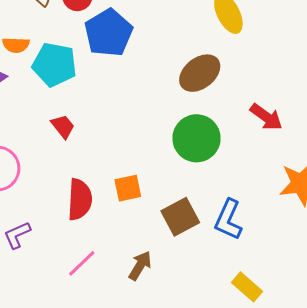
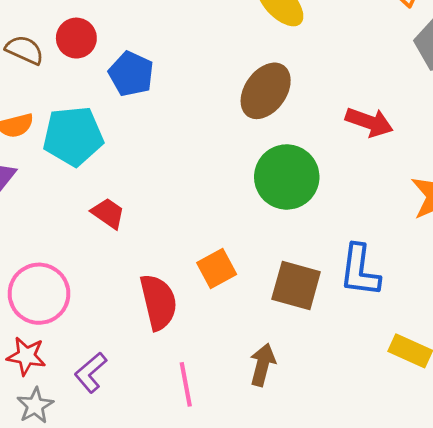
blue pentagon: (108, 33) -> (131, 74), size x0.7
brown square: (180, 217) -> (296, 285), turned -30
pink line: (82, 263) -> (186, 384), turned -40

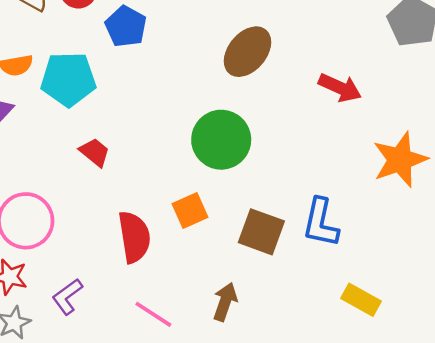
green circle: (287, 177) -> (221, 140), moved
pink line: (186, 384) -> (153, 314), turned -51

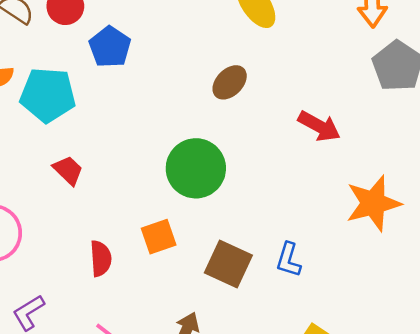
brown ellipse: (247, 52) -> (230, 82), size x0.7
blue L-shape: (321, 223) -> (289, 260), size x0.7
red semicircle: (134, 237) -> (101, 258), size x0.7

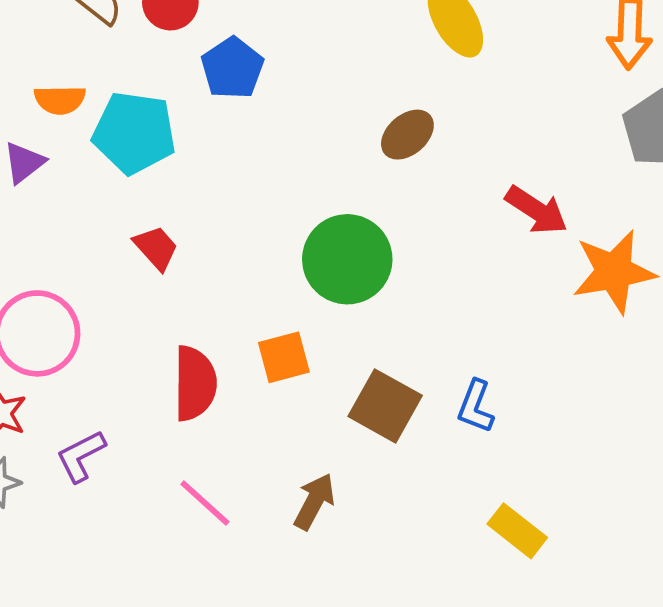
orange star: (373, 203) -> (614, 272), moved
red semicircle: (101, 258) -> (195, 383), size x1.4

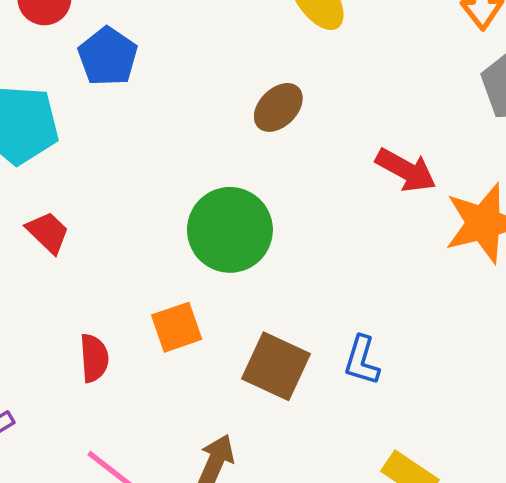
red semicircle: (195, 383) -> (94, 358), size x0.7

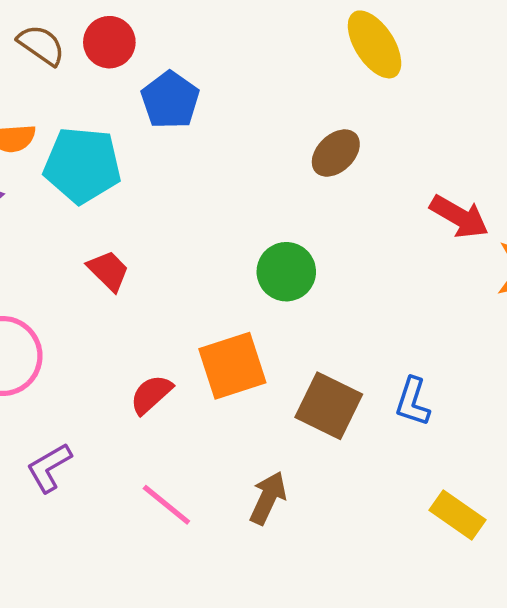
green circle: (230, 230) -> (286, 272), size x0.7
orange square: (177, 327) -> (232, 366), size x1.4
red semicircle: (94, 358) -> (151, 394), turned -129

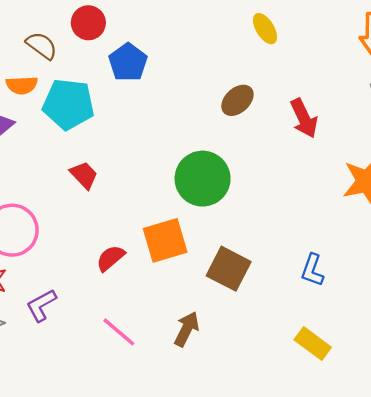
yellow ellipse: (375, 44) -> (265, 29), size x0.7
brown semicircle: (41, 45) -> (42, 46), moved
red arrow: (459, 217) -> (304, 118), moved, turned 33
green circle: (286, 272) -> (203, 179), size x1.4
blue L-shape: (413, 402) -> (312, 270), moved

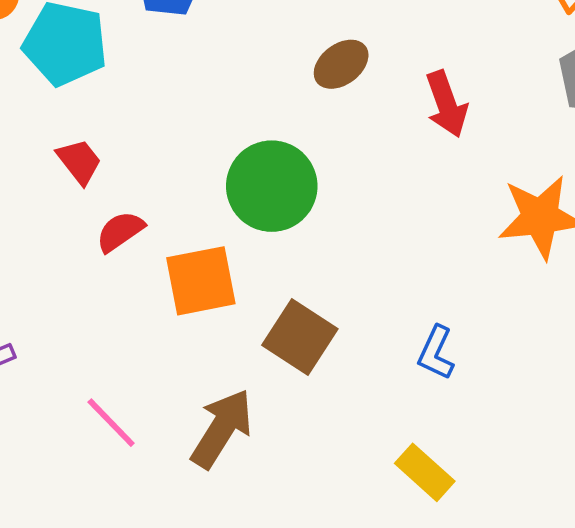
red semicircle: (110, 258) -> (120, 231), moved
brown arrow: (187, 329) -> (222, 429), size x1.4

